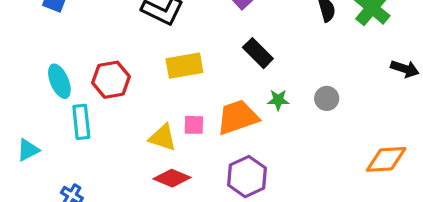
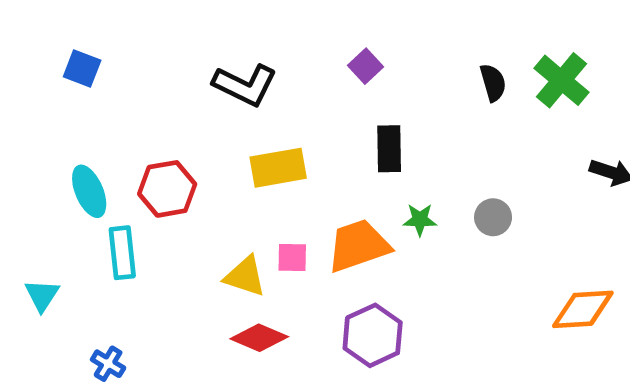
black rectangle: (258, 53) -> (389, 149), turned 44
cyan triangle: (28, 150) -> (42, 295), turned -30

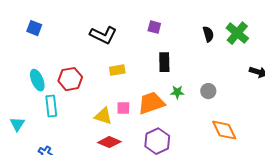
purple square: (365, 66) -> (154, 27), turned -32
yellow rectangle: (278, 168) -> (117, 70), size x0.7
orange diamond: (583, 309) -> (224, 130), moved, turned 68

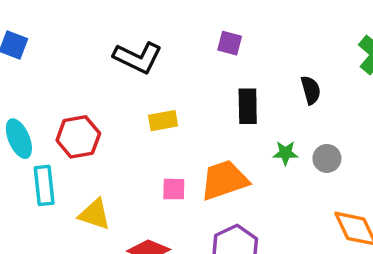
black semicircle: (208, 34) -> (311, 90), moved
green star: (177, 92) -> (285, 153), moved
yellow triangle: (103, 116) -> (95, 214), moved

